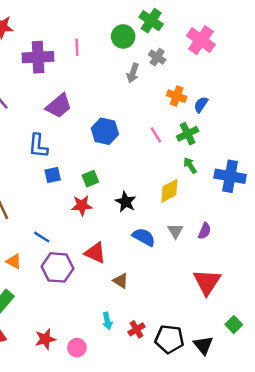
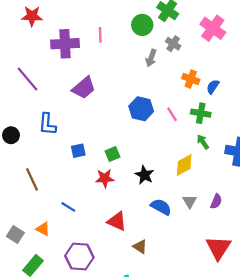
blue hexagon: (105, 131) -> (141, 109), moved
green cross: (188, 134) -> (201, 113), turned 36
blue L-shape: (38, 146) -> (47, 124), moved
purple hexagon: (57, 267) -> (79, 257), moved

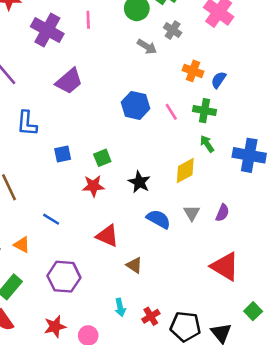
purple cross: (65, 44) -> (47, 30), turned 32
gray arrow: (151, 58) -> (147, 47), turned -77
red triangle: (218, 248) -> (225, 266), turned -32

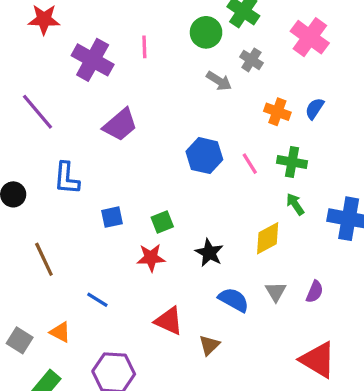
blue semicircle: (219, 80) -> (315, 109), moved
brown triangle: (134, 265) -> (209, 345), moved, turned 42

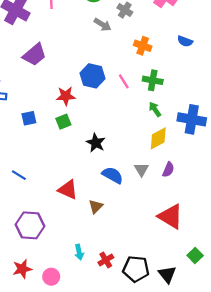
blue semicircle: (315, 109) -> (185, 41), moved, turned -104
yellow diamond: (268, 238) -> (158, 138), moved
red star: (151, 258) -> (66, 96), moved

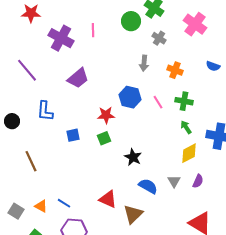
gray arrow: (102, 25) -> (144, 63), moved, turned 63
blue line: (19, 175) -> (64, 203), moved
brown triangle: (96, 206) -> (133, 214), size x1.5

